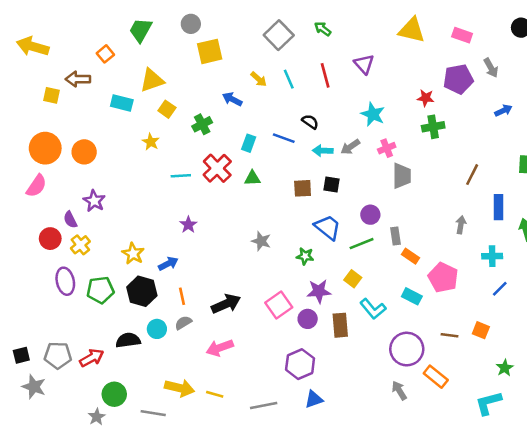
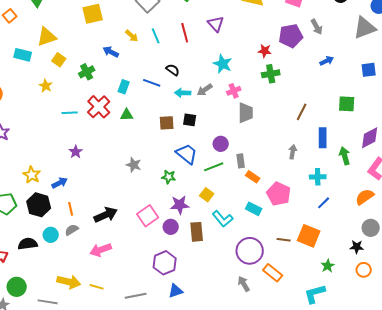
orange square: (481, 330) -> (309, 236), size x1.6

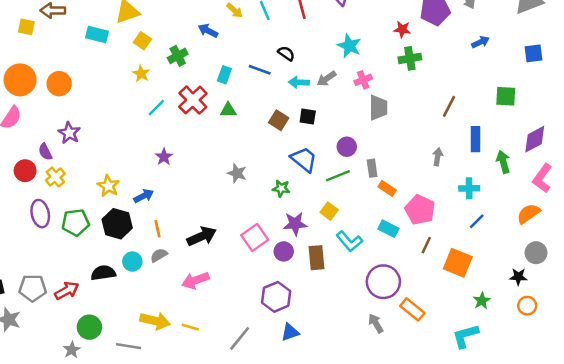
yellow star: (46, 86) -> (141, 74), moved
cyan line: (70, 113) -> (156, 108), turned -42
brown square: (167, 123) -> (279, 120), turned 35
brown line: (284, 240) -> (426, 245), moved, turned -72
gray line: (136, 296) -> (240, 338), turned -40

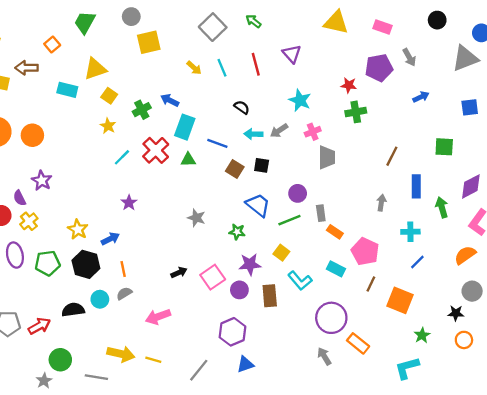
blue arrow: (208, 31) -> (170, 100), moved
blue line: (260, 70) -> (217, 143), moved
cyan rectangle: (224, 75) -> (185, 127), size x1.5
black arrow: (202, 236) -> (179, 272), moved, size x0.6

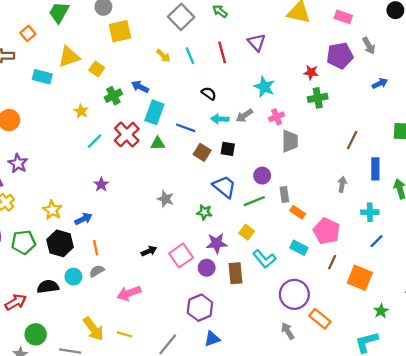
yellow square: (109, 96) -> (97, 69), moved
yellow arrow: (121, 354) -> (93, 329), turned 40

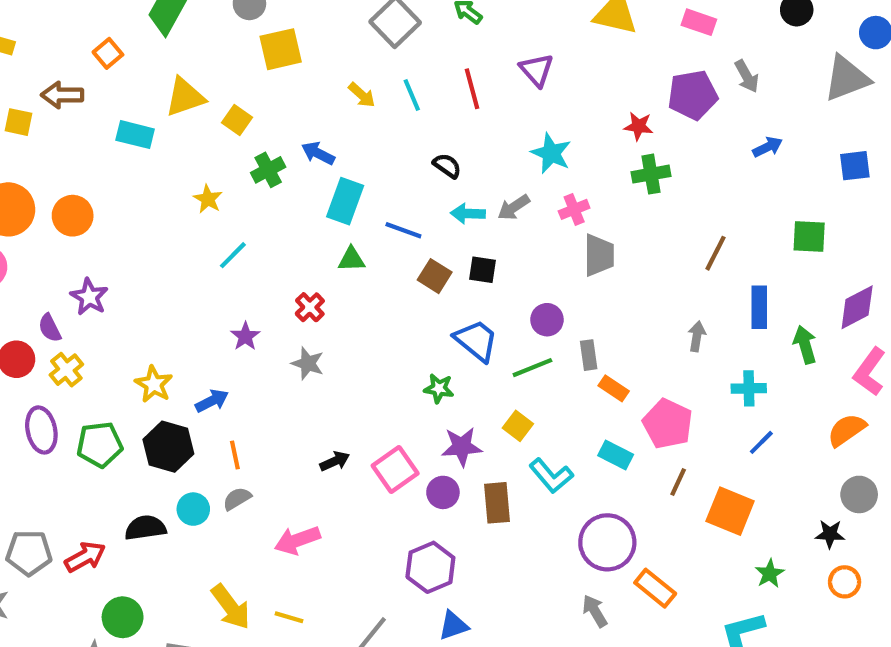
red cross: (127, 135) -> (310, 307), moved, size x0.6
gray star: (166, 199) -> (308, 363), moved

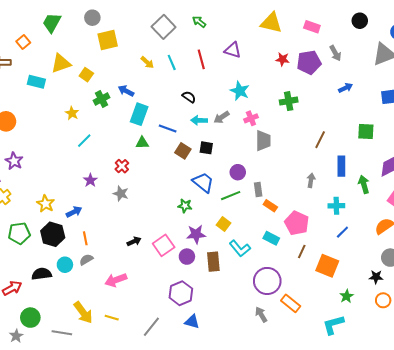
purple triangle: (537, 70) -> (233, 50), turned -30
red star: (639, 126) -> (282, 59), moved
blue triangle: (453, 626) -> (192, 322), turned 35

